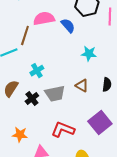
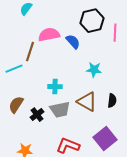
cyan cross: (37, 71) -> (55, 87), moved, turned 32
brown triangle: (82, 86) -> (87, 102), size x1.5

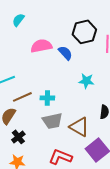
brown line: (30, 52) -> (22, 97), moved, turned 48
brown triangle: (87, 102) -> (79, 127), moved
black cross: (37, 115) -> (18, 137), moved

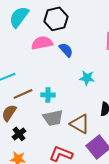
cyan semicircle: (18, 20) -> (19, 17), size x1.6
black hexagon: (84, 32) -> (56, 19), moved

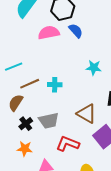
blue semicircle: (66, 50) -> (76, 31), moved
gray trapezoid: (53, 118) -> (49, 121), moved

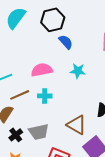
pink semicircle: (49, 33) -> (42, 70), moved
cyan star: (94, 68) -> (78, 71), moved

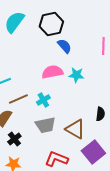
pink semicircle: (42, 70) -> (52, 72), moved
cyan cross: (45, 96) -> (43, 100), turned -32
gray trapezoid: (39, 132) -> (45, 125), moved

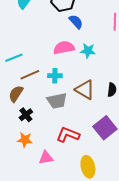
cyan cross: (43, 100) -> (55, 76), turned 32
brown triangle: (75, 129) -> (85, 90), moved

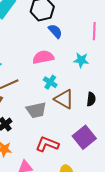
cyan star: (88, 51) -> (81, 60), moved
cyan cross: (55, 76) -> (50, 82), moved, turned 32

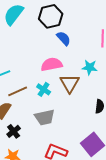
cyan cross: (50, 82) -> (44, 89), moved
brown triangle: (64, 99) -> (70, 83), moved, turned 30

